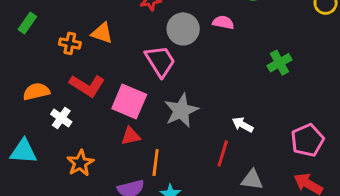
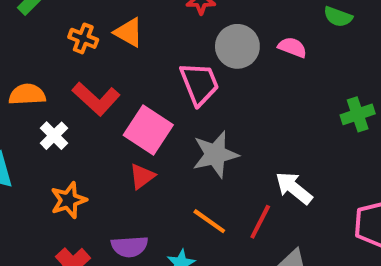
white arrow: (243, 125) -> (294, 188), size x1.4
red triangle: (131, 136) -> (142, 176), turned -35
orange line: (156, 162) -> (209, 221), moved, turned -72

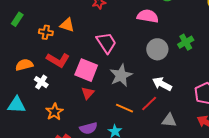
gray circle: (237, 46) -> (157, 49), moved
pink semicircle: (292, 47) -> (148, 16), size x1.5
red line: (260, 222) -> (149, 103), turned 30

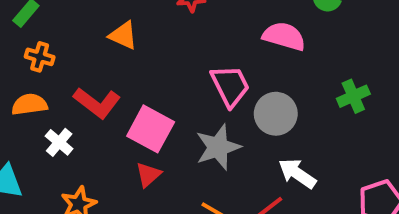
orange cross: (46, 32) -> (40, 57), moved
pink trapezoid: (106, 43) -> (230, 86), moved
gray circle: (157, 49) -> (276, 114), moved

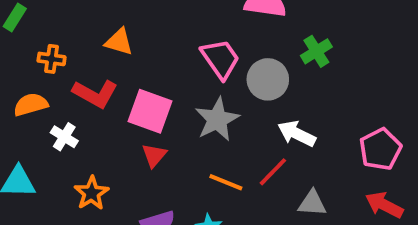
orange triangle: (123, 35) -> (119, 42), moved
orange cross: (40, 57) -> (52, 59), moved
green cross: (353, 96) -> (316, 51), moved

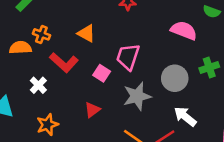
pink trapezoid: (220, 59) -> (128, 57), moved, turned -140
orange semicircle: (31, 105) -> (20, 48), moved
pink square: (150, 111) -> (102, 73), moved, size x0.6

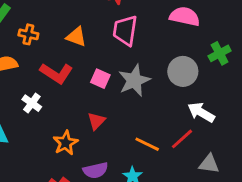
orange cross: (41, 34) -> (28, 34), moved
pink trapezoid: (128, 57) -> (125, 30), moved
gray star: (137, 96) -> (134, 80), moved
orange star: (47, 125) -> (66, 143), moved

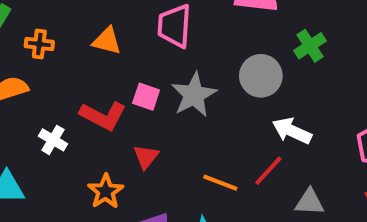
red L-shape: (56, 73) -> (103, 116), moved

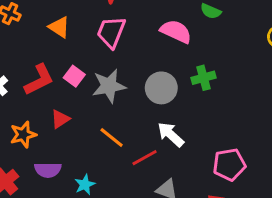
red L-shape: (103, 116) -> (39, 80), turned -72
orange line: (220, 183) -> (112, 137), moved

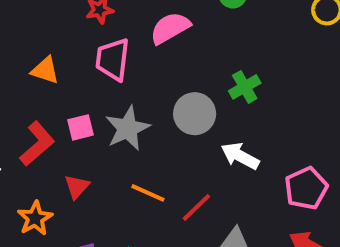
pink semicircle: (176, 31) -> (170, 28), moved, turned -40
pink square: (74, 76) -> (80, 127), turned -36
white arrow: (171, 135) -> (240, 156), moved

